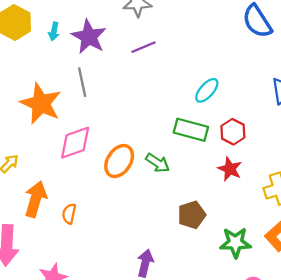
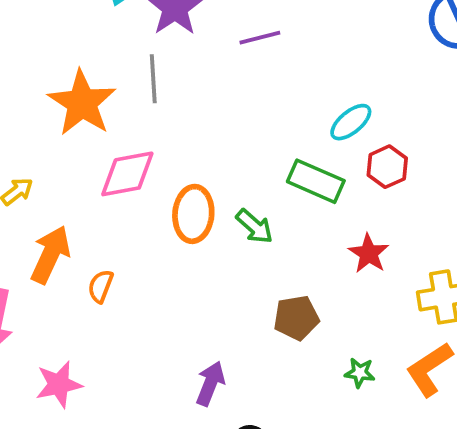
red hexagon: (233, 132) -> (387, 167), moved
orange ellipse: (119, 161) -> (193, 214), turned -36
green star: (235, 243) -> (360, 373), size x0.6

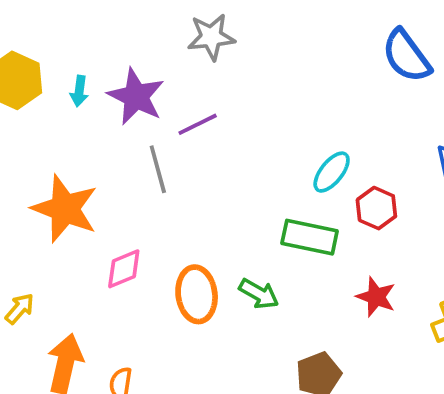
purple line: (260, 38) -> (198, 124), moved
gray line: (153, 79) -> (158, 169), moved
pink diamond: (127, 174) -> (124, 269), size x0.7

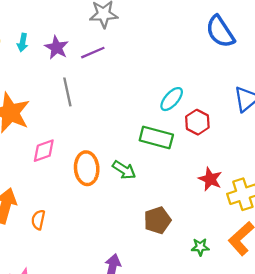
purple star: (136, 96) -> (57, 48), size x0.7
purple line: (198, 124) -> (93, 53), moved
red star: (376, 297) -> (210, 179), moved

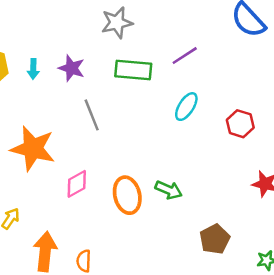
purple line: (93, 53) -> (185, 56), moved
cyan ellipse: (172, 99) -> (186, 107), moved
green rectangle: (156, 137) -> (133, 70), moved

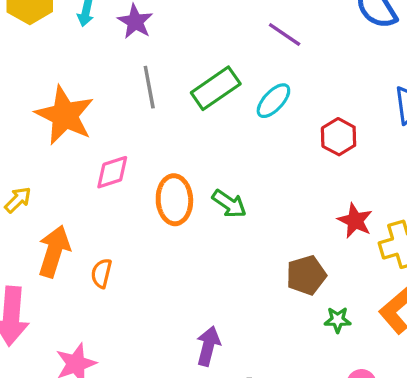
purple line: (185, 56) -> (285, 34), turned 56
green rectangle: (133, 70) -> (216, 88), moved, turned -51
brown pentagon: (215, 239) -> (306, 275), moved

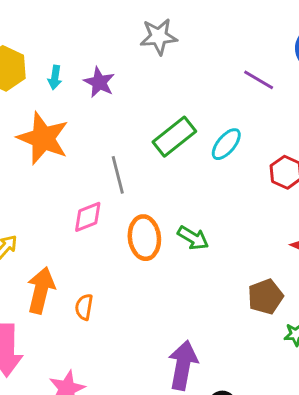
purple line: (285, 34) -> (259, 80), moved
gray line: (149, 87) -> (118, 175), moved
orange star: (65, 115) -> (43, 138), moved
purple arrow: (208, 346) -> (183, 365), size x1.4

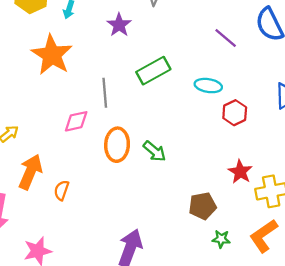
purple star: (99, 82) -> (119, 25), moved
cyan ellipse: (226, 144) -> (208, 86), moved, turned 50

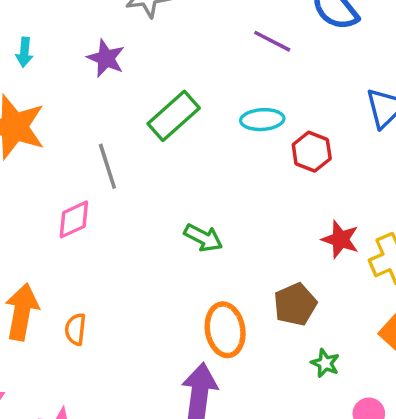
orange ellipse: (117, 145) -> (225, 330), moved
green star: (221, 239) -> (325, 363), moved, turned 30

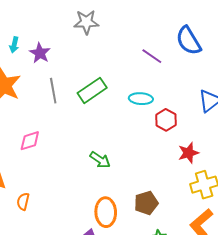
purple star: (106, 58) -> (40, 53), moved
gray line: (107, 166) -> (53, 91), moved
red star: (340, 239) -> (188, 153), moved, turned 30

